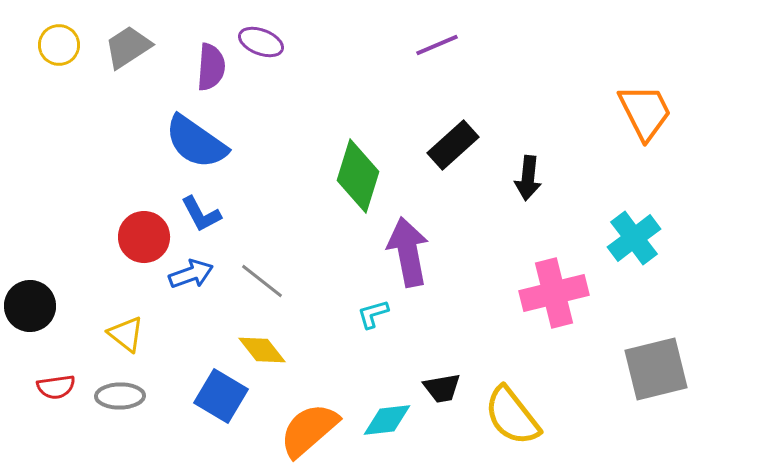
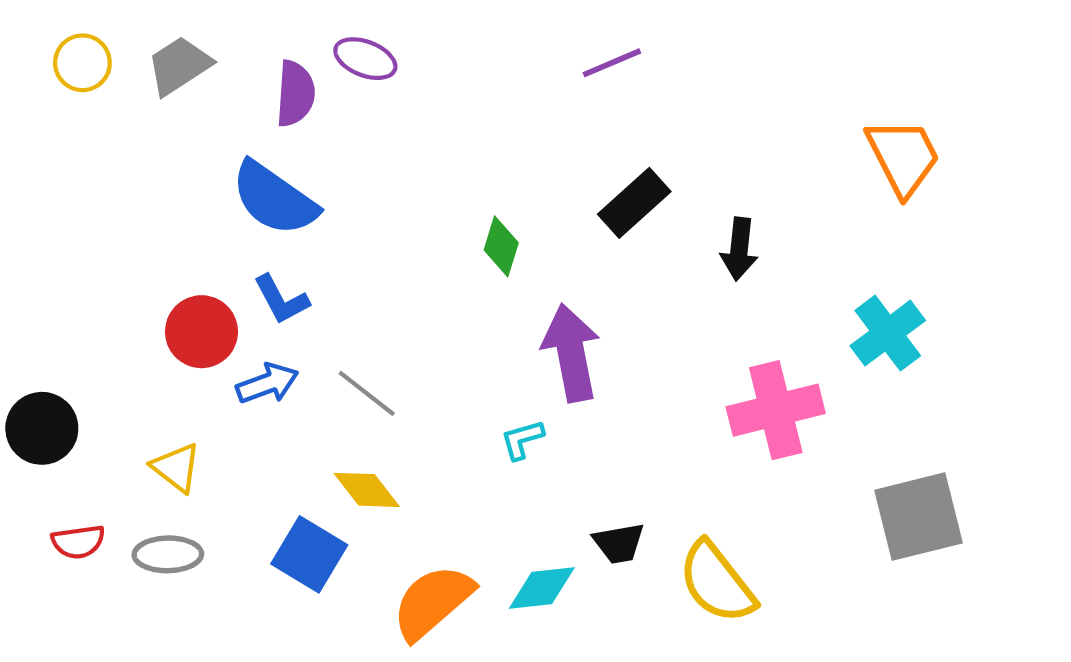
green diamond: (358, 176) -> (501, 246), size x0.6

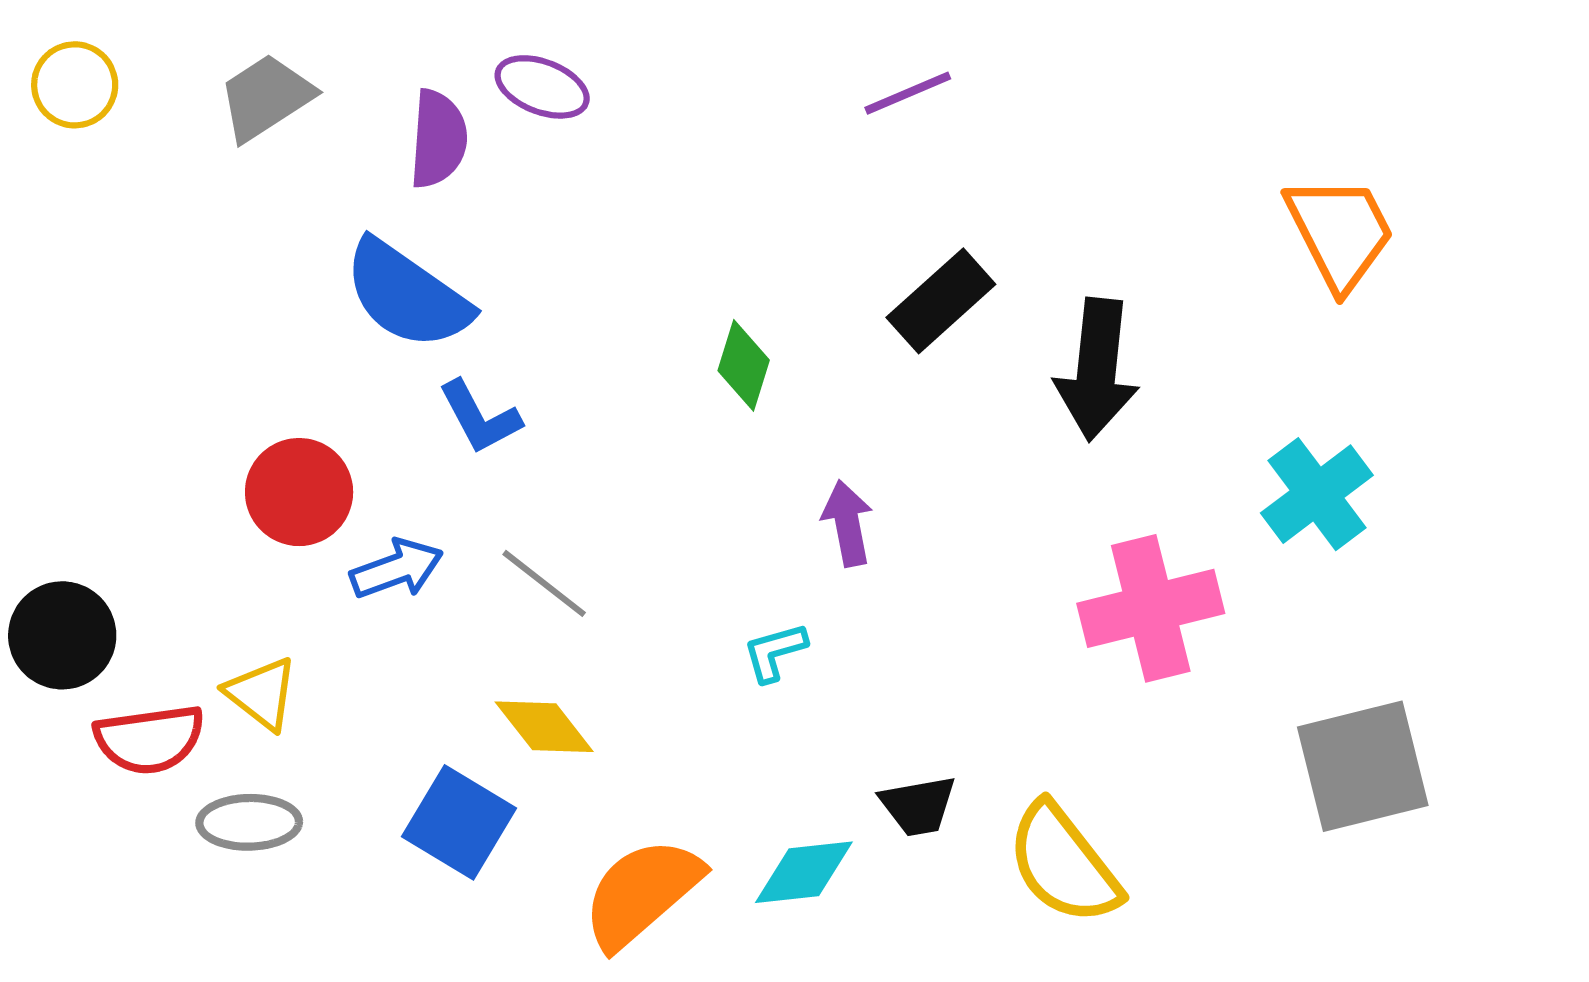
yellow circle: (82, 63) -> (75, 85), moved
black arrow: (739, 249) -> (1097, 369), size x1.5
blue L-shape: (281, 299) -> (480, 417), moved
purple arrow: (571, 353) -> (847, 523), size x0.6
red semicircle: (78, 542) -> (149, 739), moved, size x1.4

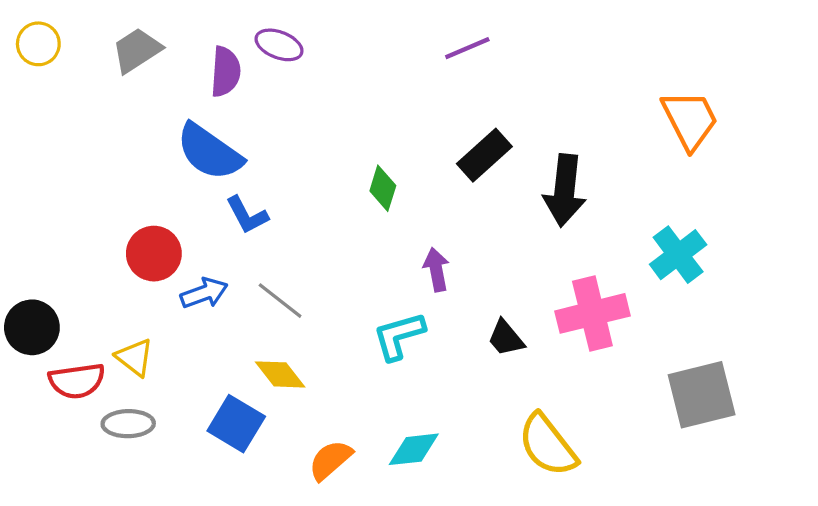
cyan L-shape: (775, 652) -> (399, 336), size x1.6
black trapezoid: (918, 806) -> (506, 338), moved, turned 60
orange semicircle: (642, 893) -> (330, 460), size x0.7

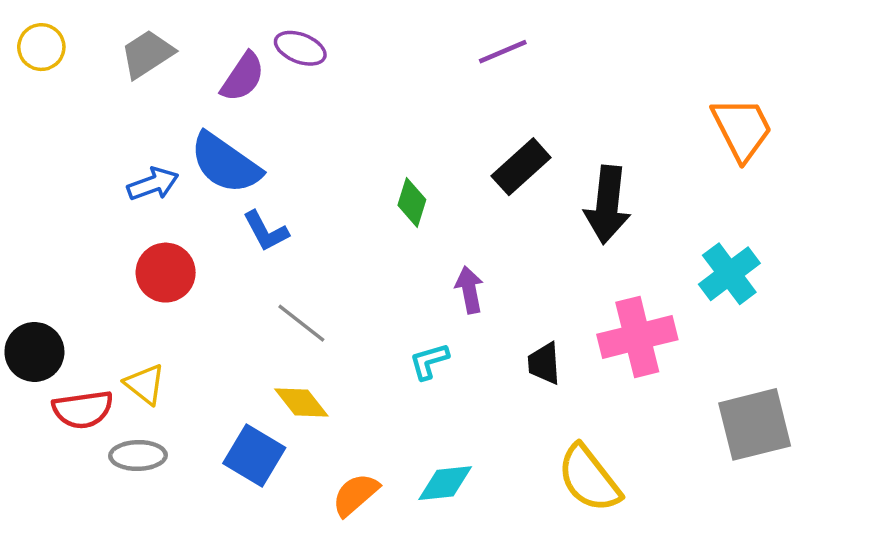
purple semicircle: (226, 72) -> (243, 77), turned 30
blue arrow: (204, 293) -> (153, 184), moved
cyan L-shape: (399, 336) -> (429, 361), size x0.7
black trapezoid: (506, 338) -> (544, 363), turned 36

